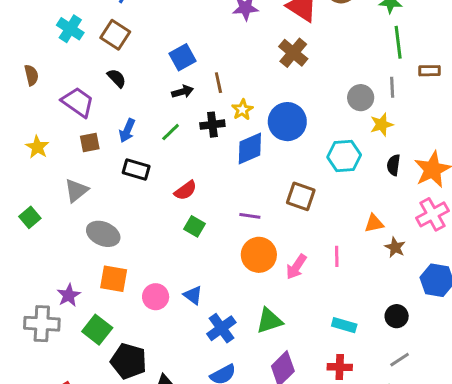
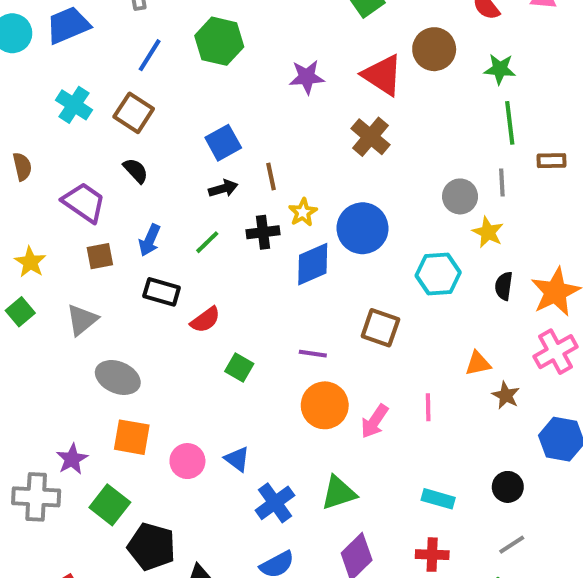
yellow star: (382, 125) -> (488, 232), turned -30
red semicircle: (186, 190) -> (205, 320), moved
green square: (30, 217) -> (20, 312), moved

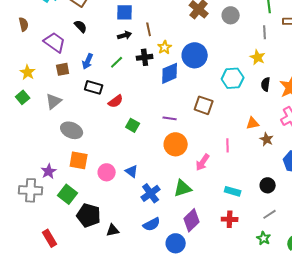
blue square: (223, 143) -> (125, 12), turned 30
gray circle: (460, 196) -> (231, 15), moved
pink arrow: (374, 421) -> (203, 162), moved

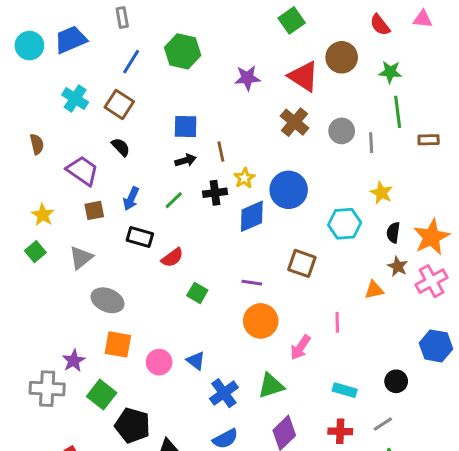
gray line: (265, 32) -> (371, 143), moved
brown star: (267, 139) -> (398, 266), moved
gray line: (270, 214) -> (383, 424), moved

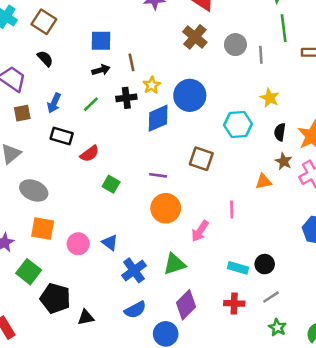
black circle: (396, 381) -> (265, 264), moved

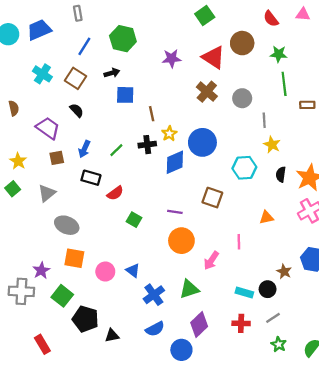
gray line: (261, 55) -> (264, 120), moved
black arrow: (101, 70) -> (112, 73), moved
brown star: (284, 161) -> (284, 272), moved

